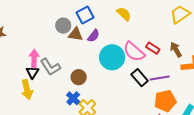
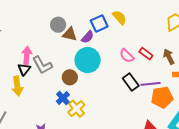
blue square: (85, 15) -> (99, 24), moved
pink semicircle: (134, 52) -> (127, 56), size x0.7
cyan circle: (112, 57) -> (88, 60), moved
orange pentagon: (165, 101) -> (162, 97), moved

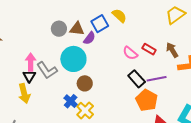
brown triangle: (70, 34) -> (77, 29), moved
cyan circle: (88, 60) -> (73, 59), moved
brown circle: (70, 77) -> (85, 83), moved
orange pentagon: (162, 97) -> (147, 100), moved, turned -30

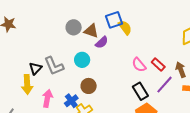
yellow semicircle: (119, 16) -> (125, 27), moved
blue square: (100, 24) -> (114, 20), moved
cyan circle: (73, 59) -> (82, 60), size x0.6
pink arrow: (31, 62) -> (47, 98), moved
purple line: (157, 79) -> (164, 85), moved, turned -48

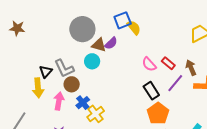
gray circle: (74, 27) -> (82, 29), size x1.6
brown triangle: (91, 31) -> (99, 45), moved
brown circle: (89, 86) -> (72, 84), moved

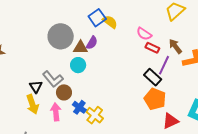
pink semicircle: (149, 64) -> (144, 34), moved
black rectangle: (151, 91) -> (153, 77), moved

